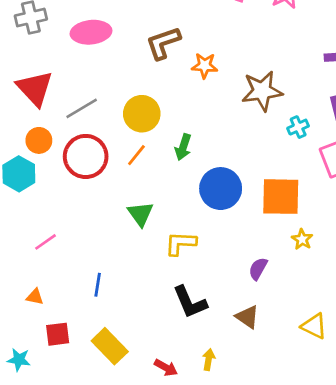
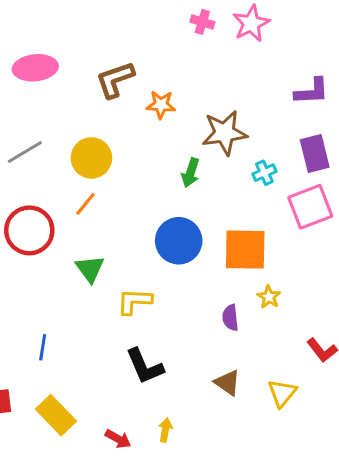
green arrow: (183, 147) -> (190, 173), moved
red circle: (86, 156) -> (29, 230), moved
purple semicircle: (258, 269) -> (230, 318), moved, turned -35
brown triangle: (247, 317) -> (227, 383), moved
yellow triangle: (314, 326) -> (282, 393), turned 44

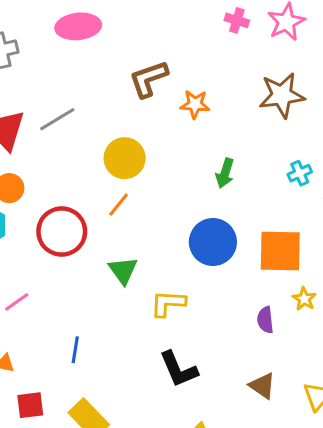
pink ellipse: (35, 68) -> (78, 26), moved
brown star: (224, 133) -> (282, 95), moved
gray line: (25, 152) -> (57, 119), moved

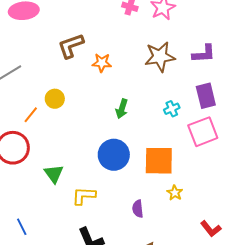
yellow circle: (125, 158) -> (55, 99), size x0.7
orange line: (119, 205) -> (31, 115), moved
purple semicircle: (265, 320) -> (138, 209), moved
blue line: (75, 350) -> (22, 227), turned -36

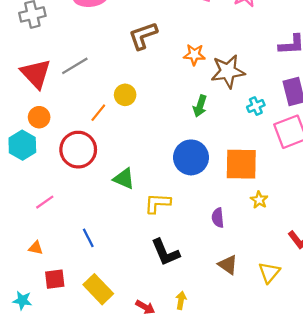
brown star: (160, 57) -> (228, 71), moved
orange star: (102, 63) -> (194, 55), moved
green triangle: (54, 174) -> (124, 179), turned -30

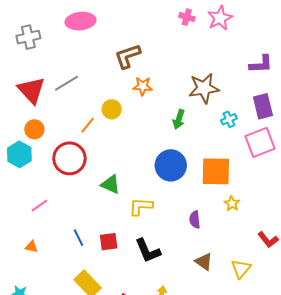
orange star: (194, 55) -> (143, 86), moved
red square: (55, 279) -> (109, 242), moved

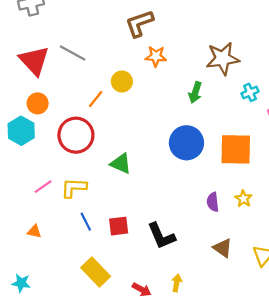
gray line: (66, 83) -> (73, 53), turned 60
yellow star: (232, 204) -> (243, 199), moved
yellow L-shape: (141, 207) -> (74, 188), moved

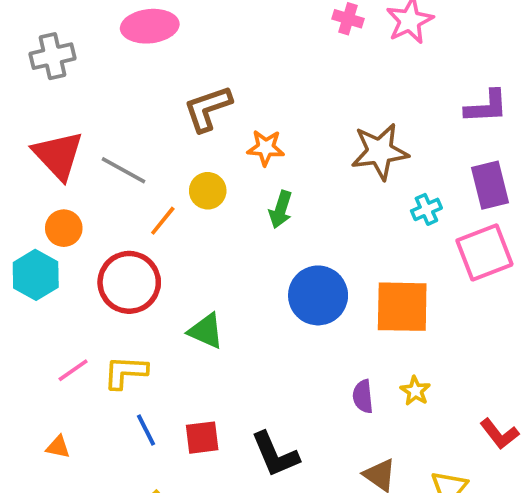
brown L-shape: (139, 23) -> (208, 108), moved
gray line: (73, 53) -> (124, 170), moved
green arrow: (195, 92) -> (281, 209), moved

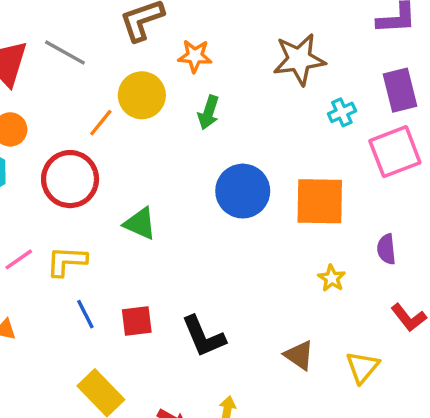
gray line: (124, 170) -> (65, 53), moved
yellow circle: (208, 191) -> (142, 95), size x1.4
purple semicircle: (363, 396) -> (386, 249), moved

